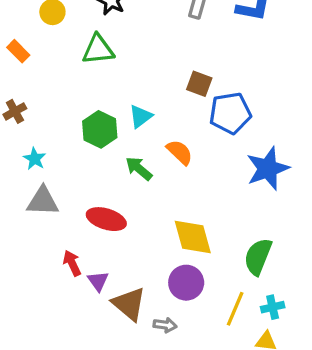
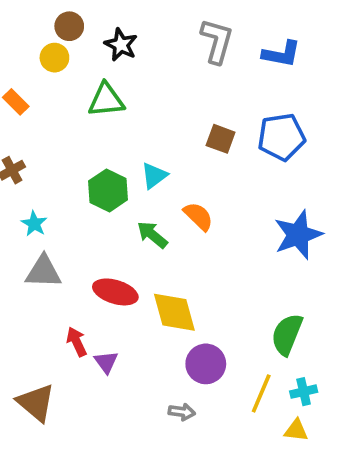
blue pentagon: (230, 113) -> (281, 137), moved
yellow diamond: (193, 237) -> (174, 312), moved
brown triangle: (129, 304) -> (36, 403), moved

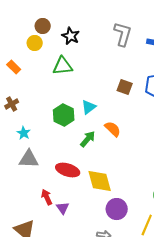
green arrow: (152, 235) -> (88, 139), turned 90

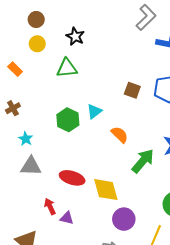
brown circle: (43, 26) -> (36, 19), moved
gray L-shape: (123, 34) -> (146, 17), moved, turned 30
green arrow: (88, 139) -> (143, 161), moved, size x1.4
purple triangle: (63, 208) -> (67, 218), turned -40

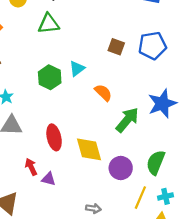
red ellipse: (72, 178) -> (54, 137), turned 60
purple circle: (124, 219) -> (121, 168), moved

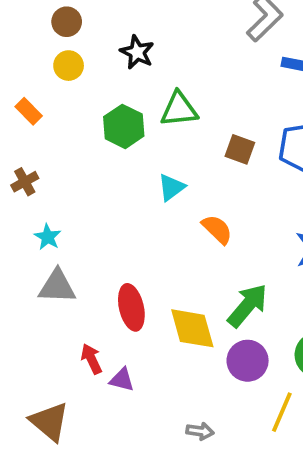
green triangle: (49, 24) -> (179, 109), moved
green hexagon: (50, 77) -> (124, 126), moved
green arrow: (127, 120) -> (248, 305), moved

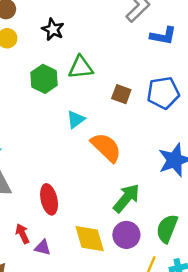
orange semicircle: (217, 229) -> (106, 147), size x1.5
yellow diamond: (192, 328) -> (90, 239), moved

